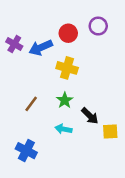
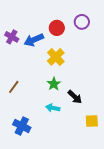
yellow cross: (67, 68) -> (56, 57), turned 30
brown line: (31, 104) -> (14, 87), moved
yellow square: (110, 131) -> (92, 121), moved

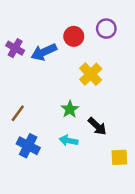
yellow cross: (56, 57) -> (91, 74), moved
blue cross: (22, 126) -> (28, 146), moved

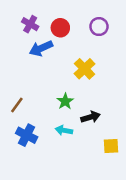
red circle: (74, 36) -> (60, 28), moved
purple cross: (15, 48) -> (30, 24), moved
black arrow: (97, 126) -> (91, 117), turned -60

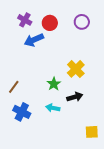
yellow cross: (84, 69) -> (76, 69), moved
yellow square: (111, 146) -> (92, 132), moved

